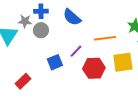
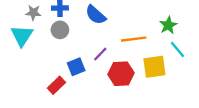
gray star: (25, 21) -> (33, 13), moved
red rectangle: (23, 81) -> (56, 85), moved

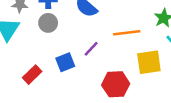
red hexagon: (121, 74) -> (116, 84), moved
red rectangle: (56, 85) -> (32, 75), moved

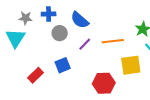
gray circle: (48, 23) -> (60, 33), moved
purple line: (91, 49) -> (85, 44), moved

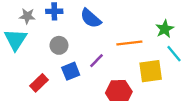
gray circle: (60, 33) -> (59, 45), moved
purple line: (85, 44) -> (97, 61), moved

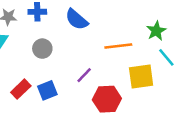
purple line: (97, 61) -> (84, 75), moved
blue square: (71, 71) -> (47, 90), moved

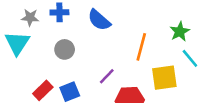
orange line: (118, 46) -> (141, 47), turned -68

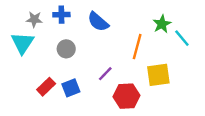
green star: (180, 32) -> (162, 24), moved
cyan line: (190, 58) -> (182, 38), moved

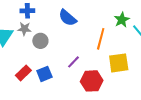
blue cross: (61, 15) -> (27, 11), moved
gray star: (34, 19) -> (24, 29), moved

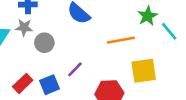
orange line: (101, 39) -> (121, 40), turned 65
purple line: (74, 62) -> (75, 69), moved

